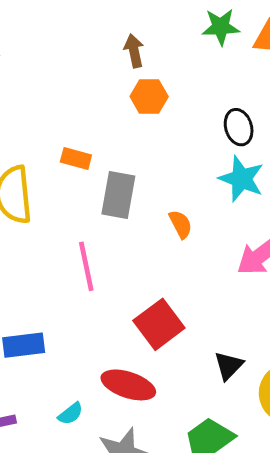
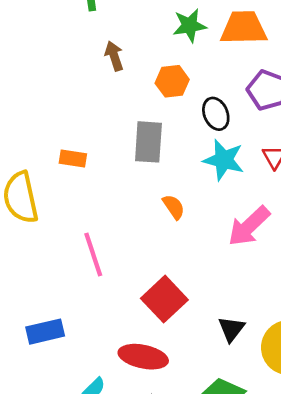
orange hexagon: (149, 96) -> (172, 81), moved
gray rectangle: (118, 195) -> (148, 142), moved

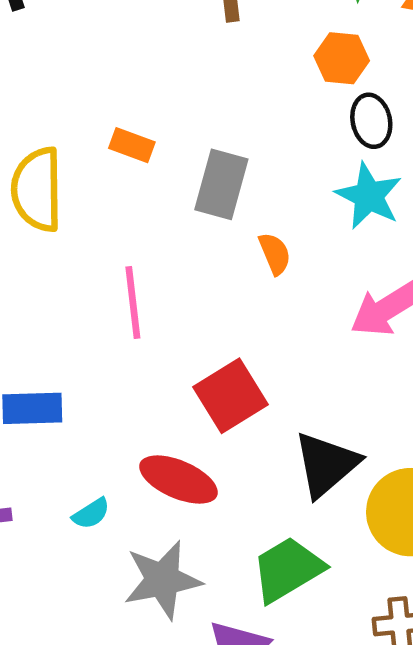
orange hexagon: (172, 81) -> (342, 58), moved
gray rectangle: (148, 142) -> (221, 184), moved
black triangle: (231, 329) -> (326, 464), size x1.6

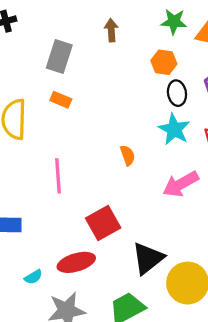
gray rectangle: (221, 184) -> (59, 57), moved
red ellipse: (178, 480) -> (76, 262), turned -42

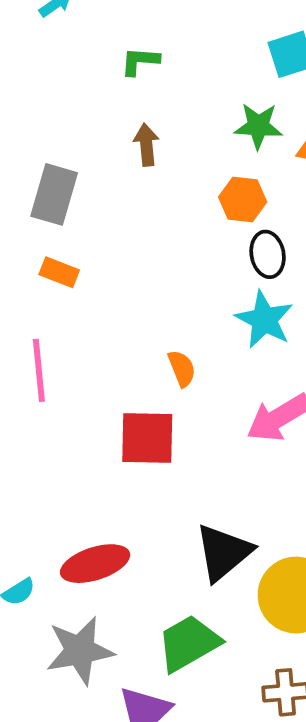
pink line: (58, 176) -> (39, 370), moved
red square: (103, 223) -> (147, 438), moved, turned 32

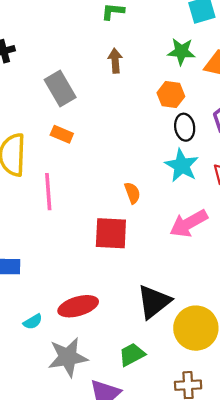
gray rectangle: (54, 194) -> (60, 88), turned -48
green trapezoid: (189, 643) -> (132, 355), size x0.7

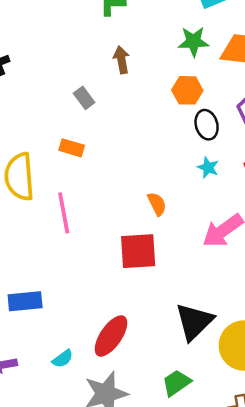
gray rectangle: (60, 88) -> (84, 98), moved, size x0.6
cyan star: (182, 165) -> (208, 167), size x0.6
red ellipse: (78, 306) -> (111, 336), turned -33

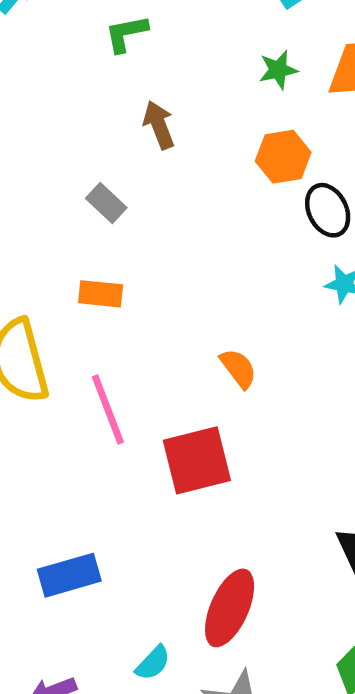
green star: (194, 41) -> (278, 70), size x0.7
orange semicircle: (157, 204) -> (238, 368), moved
red square: (138, 251) -> (197, 460), moved

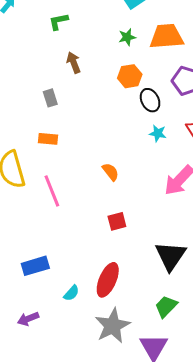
gray rectangle: (106, 203) -> (50, 98), turned 30
red square: (197, 460) -> (117, 221), moved, size x0.6
cyan semicircle: (153, 663) -> (71, 293), moved

